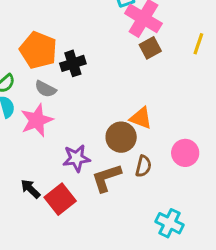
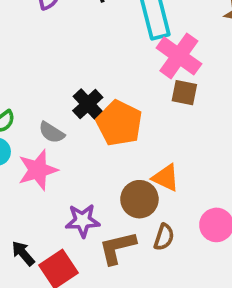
brown square: (150, 48) -> (184, 93), turned 35
orange pentagon: (38, 50) -> (119, 123), moved
black cross: (73, 63) -> (88, 104), turned -30

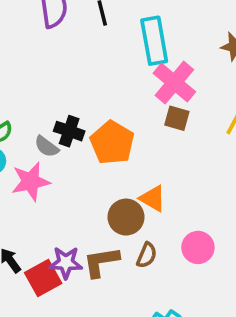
black cross: (88, 104) -> (69, 131), moved, turned -32
purple star: (83, 221) -> (66, 263), moved

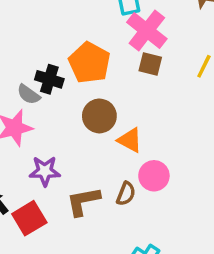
orange pentagon: (112, 143) -> (89, 63), moved
brown circle: (126, 217) -> (99, 116), moved
pink circle: (198, 247) -> (154, 176), moved
purple star: (66, 263) -> (45, 171), moved

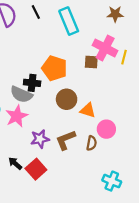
pink cross: (147, 30) -> (105, 48), moved
gray semicircle: (29, 94) -> (21, 94), size x1.5
brown L-shape: (83, 201) -> (66, 140), moved

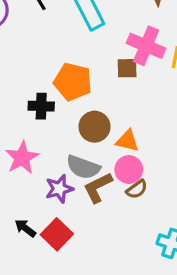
gray semicircle: (21, 94) -> (83, 167), moved
pink circle: (106, 129) -> (129, 170), moved
brown semicircle: (92, 143) -> (137, 189), turned 48

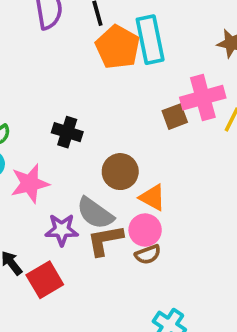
pink cross: (146, 46) -> (203, 98), turned 36
brown square: (127, 68) -> (175, 117), turned -35
orange pentagon: (73, 82) -> (118, 47), moved

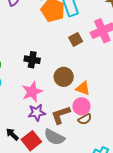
brown square: (175, 117) -> (76, 39), moved
pink star: (30, 184) -> (32, 92), moved
gray semicircle: (95, 213) -> (54, 137), moved

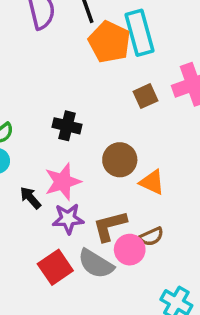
pink circle: (81, 106) -> (130, 250), moved
black arrow: (12, 134) -> (30, 198), moved

